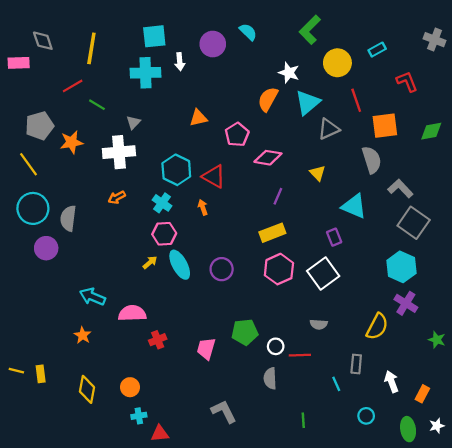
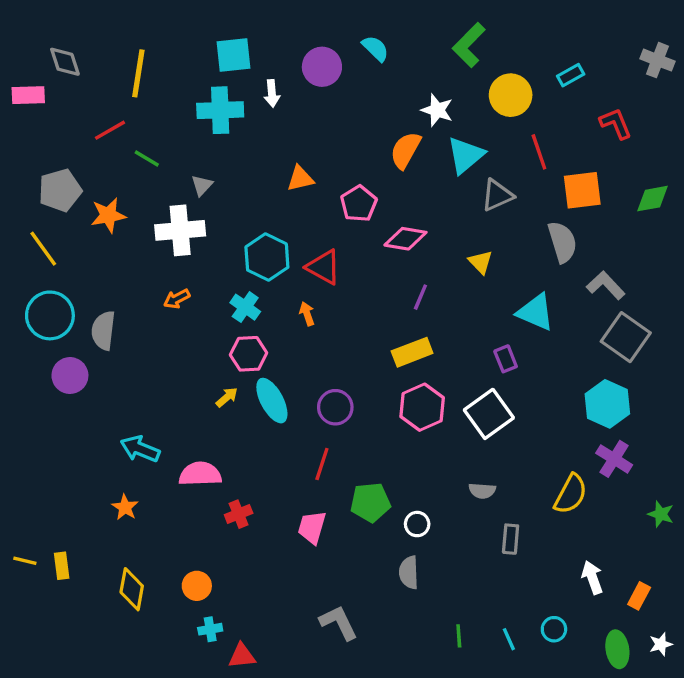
red line: (300, 355) -> (322, 464), moved, turned -70
gray rectangle: (356, 364) -> (511, 539), moved
cyan line: (336, 384) -> (509, 639), moved

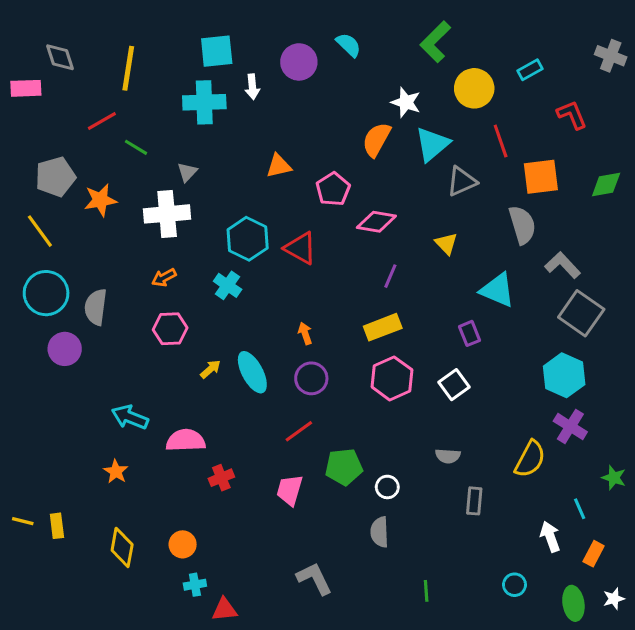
orange arrow: (307, 314) -> (305, 333), moved
pink hexagon: (249, 354) -> (170, 329), moved
white square: (489, 414) -> (454, 385), size x0.7
red line: (322, 464) -> (299, 431), turned 36
cyan line: (509, 639) -> (580, 509), moved

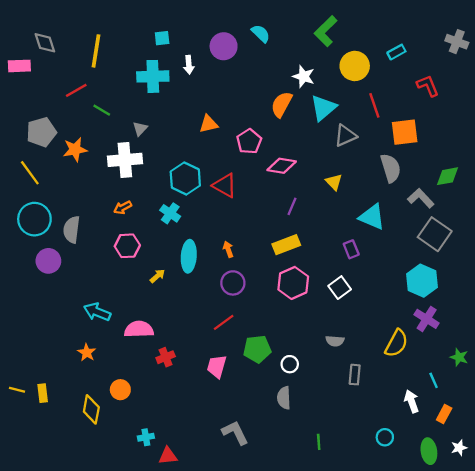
cyan square: (217, 51) -> (162, 38), size x0.6
green diamond: (606, 185) -> (447, 176), moved
cyan ellipse: (252, 372) -> (189, 256), moved, turned 32
orange circle: (183, 544) -> (120, 390), moved

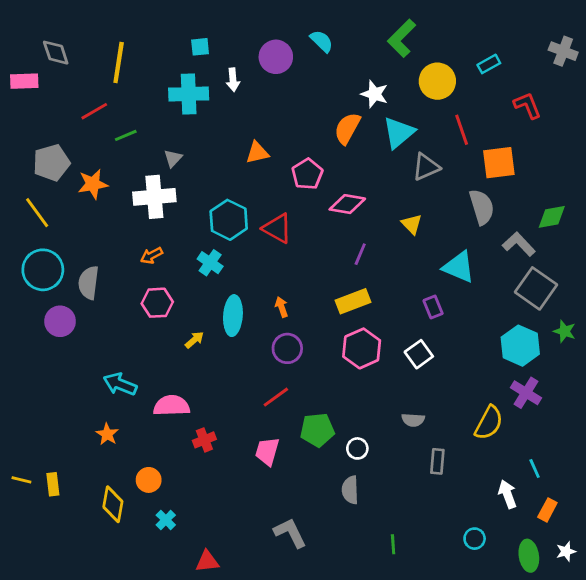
green line: (102, 110) -> (126, 135), turned -54
green star: (459, 357) -> (565, 331), moved
cyan cross: (146, 437) -> (166, 520), moved, turned -35

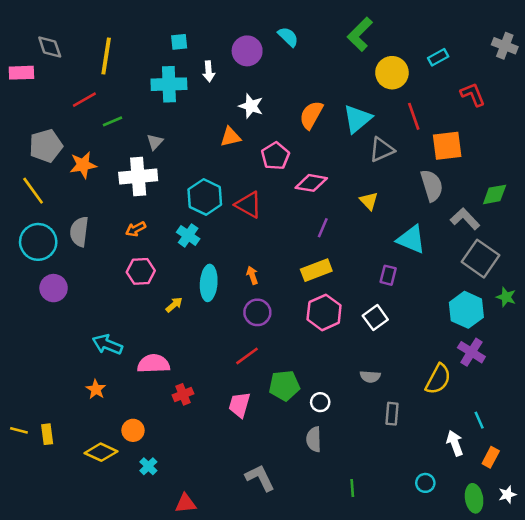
white star: (374, 94) -> (251, 106), moved
gray semicircle: (89, 283) -> (79, 232), moved
purple rectangle: (433, 307) -> (388, 275), turned 36
yellow diamond: (113, 504) -> (101, 452), turned -76

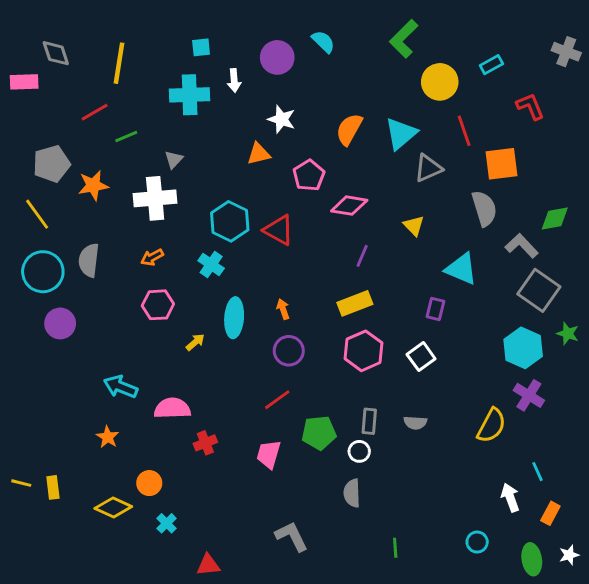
gray rectangle: (392, 414) -> (369, 421), moved

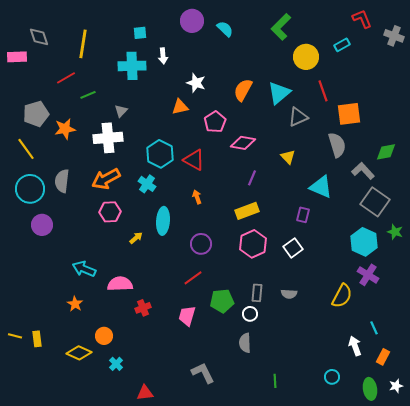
purple circle: (277, 57) -> (192, 21), moved
red L-shape: (530, 106) -> (362, 19), moved
orange arrow: (152, 257) -> (106, 179), size x1.8
orange arrow: (283, 309) -> (197, 197), moved

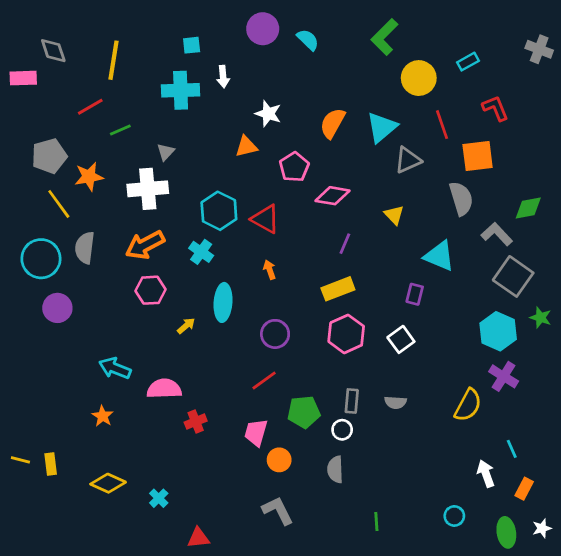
red L-shape: (362, 19) -> (495, 108), moved
yellow line: (26, 149) -> (59, 204), moved
orange circle: (104, 336) -> (279, 460), moved

